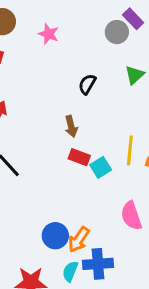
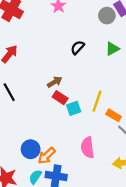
brown arrow: (71, 126) -> (55, 82), moved, turned -120

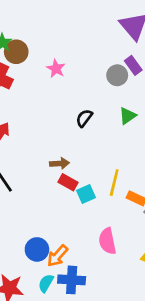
brown arrow: (55, 82) -> (59, 163), turned 32

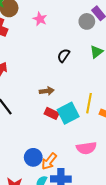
red rectangle: (68, 182) -> (52, 113), moved
cyan square: (86, 194) -> (68, 113), size x1.5
pink semicircle: (107, 241) -> (86, 148), turned -84

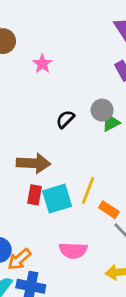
gray circle: (87, 21) -> (102, 110), moved
brown arrow: (47, 91) -> (33, 163), size x1.6
red rectangle: (52, 113) -> (35, 195), turned 64

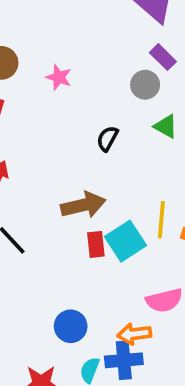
gray circle: (102, 110) -> (145, 85), moved
green triangle: (111, 122) -> (166, 126), turned -48
orange arrow: (19, 259) -> (134, 334), moved, turned 50

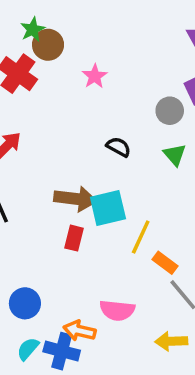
black semicircle: (107, 139) -> (118, 147), turned 70
cyan square: (125, 241) -> (108, 208), moved

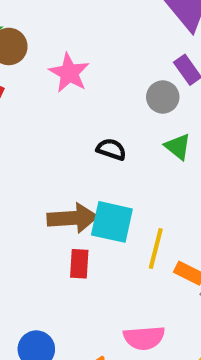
pink star: (95, 76) -> (69, 73), size x1.4
cyan square: (108, 208) -> (112, 222), turned 36

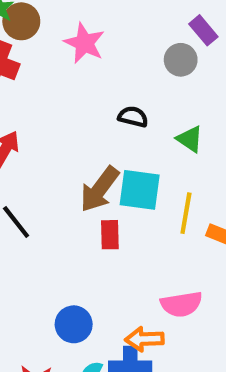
green triangle: (178, 147) -> (190, 139), moved
brown arrow: (73, 218) -> (100, 189), turned 135

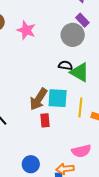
gray circle: (181, 60) -> (73, 35), size x1.5
black semicircle: (133, 117) -> (65, 65), moved
green triangle: (190, 139) -> (80, 72), size x1.5

